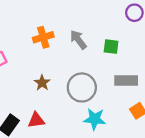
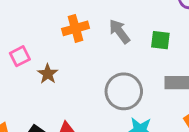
brown star: (42, 83) -> (48, 74), moved

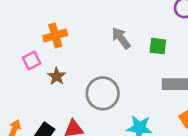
orange cross: (75, 28) -> (55, 35), moved
gray circle: (124, 91) -> (103, 93), moved

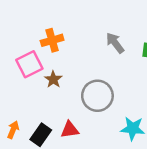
pink square: (32, 60) -> (29, 64), size x1.5

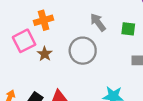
gray circle: (97, 96) -> (83, 51), moved

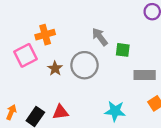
green square: (128, 29) -> (123, 50), moved
brown star: (45, 54) -> (55, 68), moved

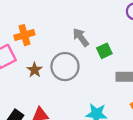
green square: (123, 50) -> (104, 51), turned -32

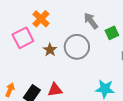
orange cross: (24, 35) -> (41, 19), turned -30

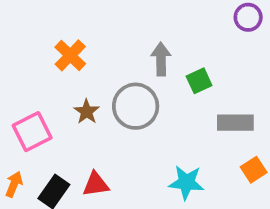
gray arrow: (91, 21) -> (161, 59), turned 36
pink square: (23, 38) -> (32, 132), moved

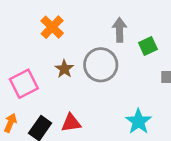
cyan star: (186, 182) -> (138, 121), turned 30

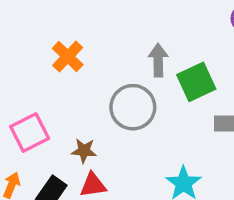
green square: (148, 46) -> (196, 82), size x1.5
brown star: (64, 69) -> (84, 151), moved, turned -30

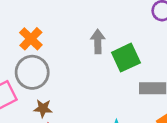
gray circle: (133, 107) -> (32, 72), moved

